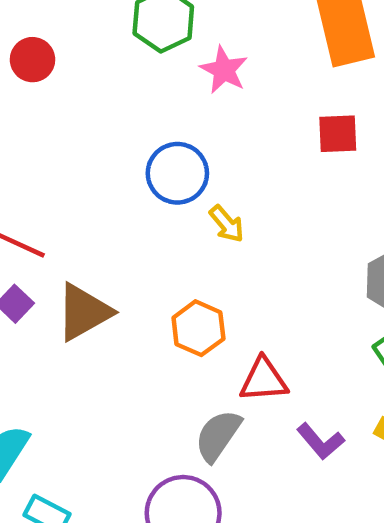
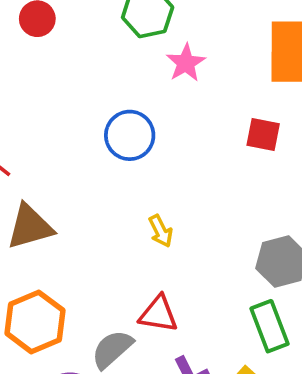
yellow arrow: (227, 224) -> (161, 231), moved
orange hexagon: (198, 328) -> (35, 322), moved, size x1.4

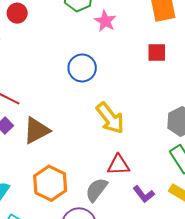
yellow arrow: (161, 231) -> (110, 118), size x1.8

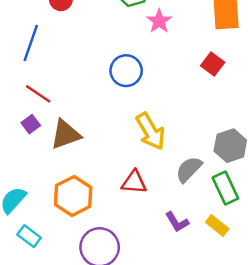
red square: (157, 52) -> (213, 64), turned 30
red triangle: (118, 165) -> (134, 182), moved
gray semicircle: (96, 190) -> (189, 169), moved

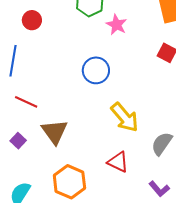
purple square: (31, 124) -> (18, 141), moved
brown triangle: (66, 134) -> (55, 132), turned -36
red triangle: (134, 182) -> (118, 162), turned 30

